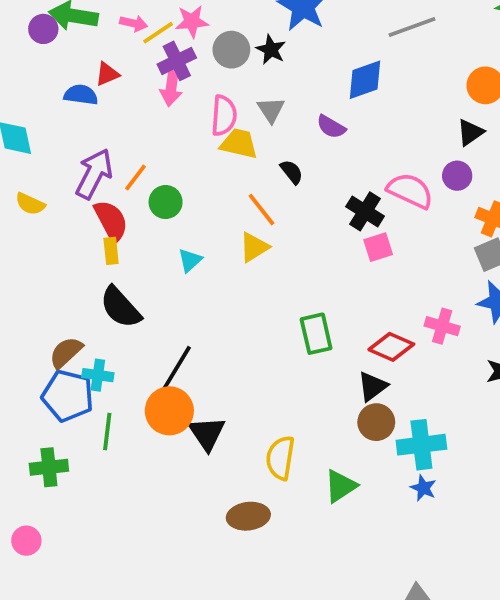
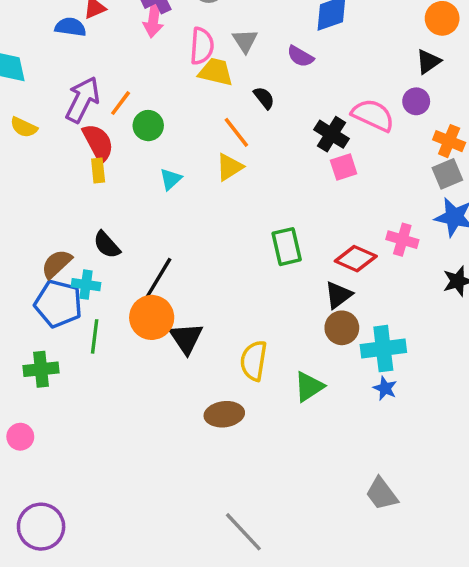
black semicircle: (120, 307) -> (107, 245), moved, size x0.7

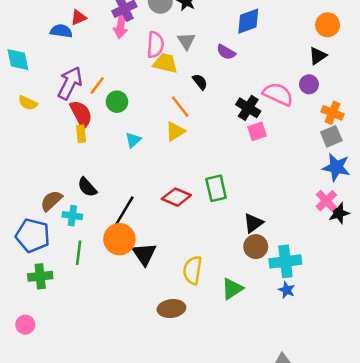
pink cross: (402, 240) -> (326, 201), moved, turned 30
red diamond: (356, 259) -> (176, 197), moved
blue pentagon: (58, 304) -> (33, 235), moved

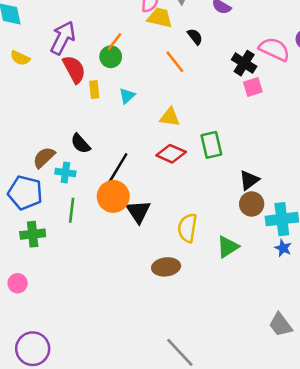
orange line: (97, 86) -> (114, 42), moved
yellow triangle: (175, 131) -> (170, 117), moved, turned 40
yellow rectangle: (81, 134) -> (94, 89), moved

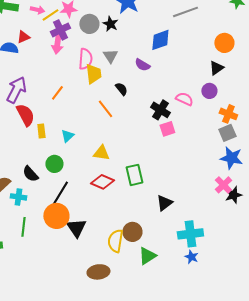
yellow trapezoid: (160, 18) -> (93, 74), turned 70
pink semicircle: (274, 49) -> (184, 99), size x0.7
green circle: (111, 57) -> (54, 164), moved
brown circle: (252, 204) -> (132, 232), moved

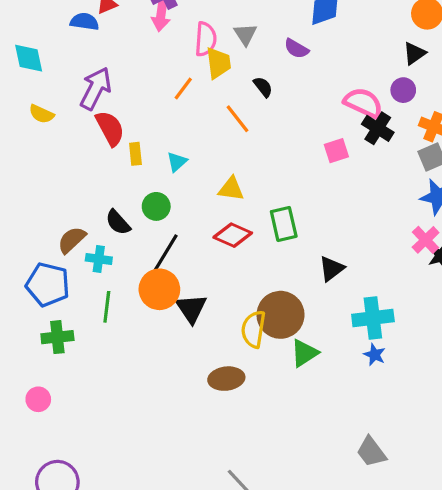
orange line: (57, 93) -> (183, 88), moved
pink semicircle: (184, 99) -> (363, 103), size x1.4
black cross: (160, 110) -> (378, 128), moved
brown circle: (132, 232) -> (281, 315), size x1.5

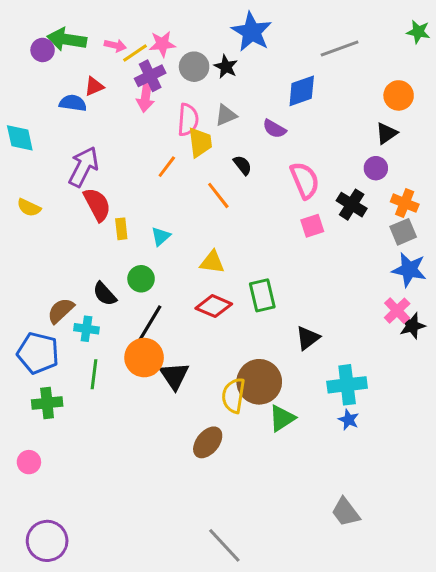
gray triangle: (245, 34) -> (226, 115), turned 40
pink semicircle: (363, 103) -> (305, 180), moved, turned 42
yellow semicircle: (41, 114) -> (29, 208), moved
brown ellipse: (226, 379) -> (208, 442), turned -44

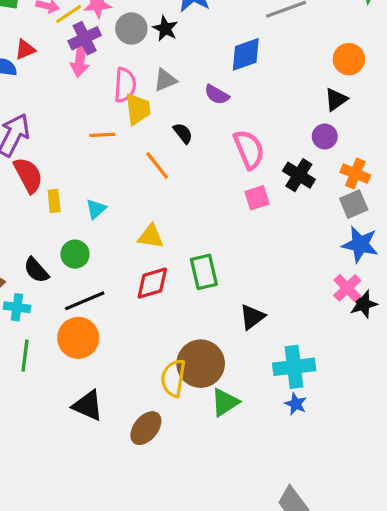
orange line: (167, 167) -> (102, 135), turned 50
red diamond: (214, 306) -> (152, 283), turned -40
black line: (150, 323) -> (85, 301), turned 36
black triangle: (174, 376) -> (88, 406), moved, turned -32

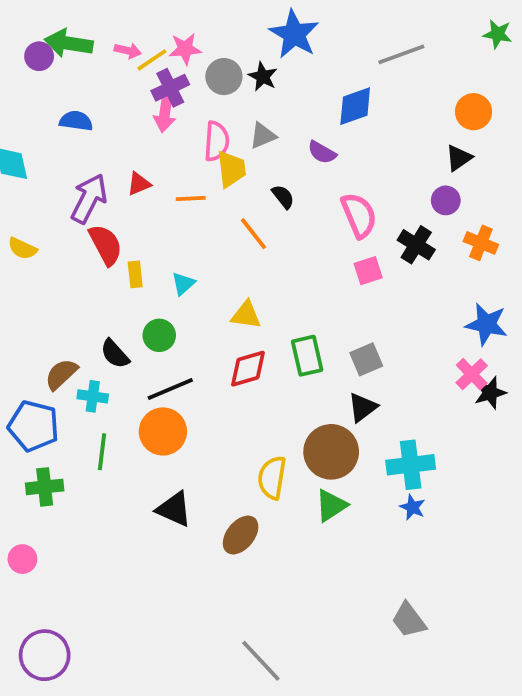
red triangle: (25, 49) -> (139, 184), moved
gray square: (354, 204) -> (366, 359), moved
brown circle: (201, 364) -> (331, 452), moved

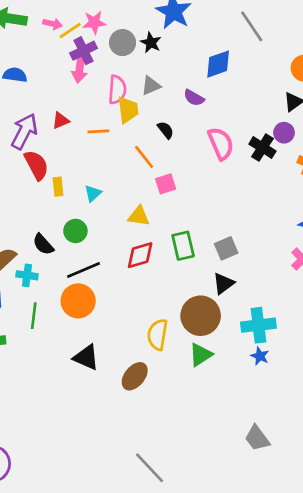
gray line: (401, 54) -> (252, 26), turned 76
black cross: (416, 245) -> (262, 148), moved
pink square: (368, 271) -> (166, 184), moved

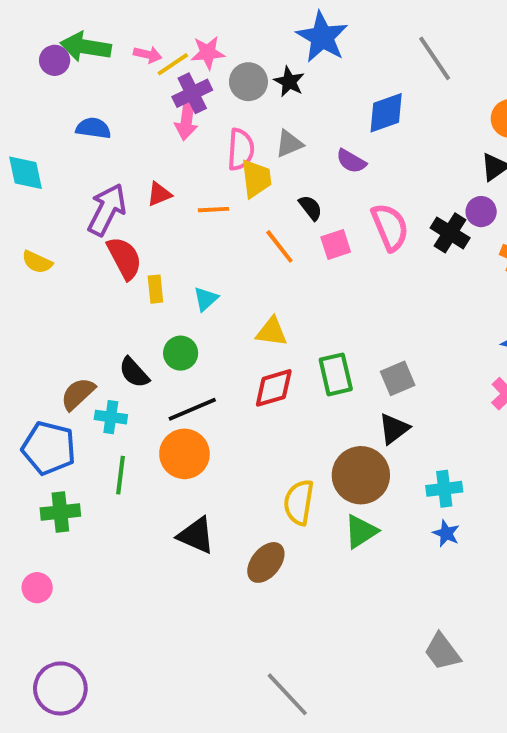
pink square: (166, 184) -> (336, 245), moved
cyan cross: (258, 325) -> (444, 489), size x0.7

